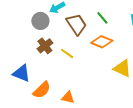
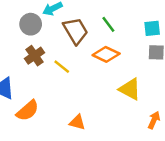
orange triangle: (68, 97) -> (77, 122), moved

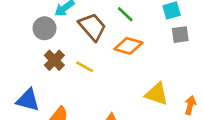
yellow triangle: (130, 89) -> (157, 94), moved

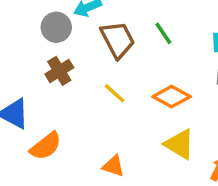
orange diamond: (128, 46) -> (172, 97), moved
yellow line: (85, 67) -> (115, 93), moved

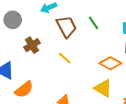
gray circle: (56, 27) -> (13, 20), moved
orange diamond: (172, 97) -> (110, 63), moved

